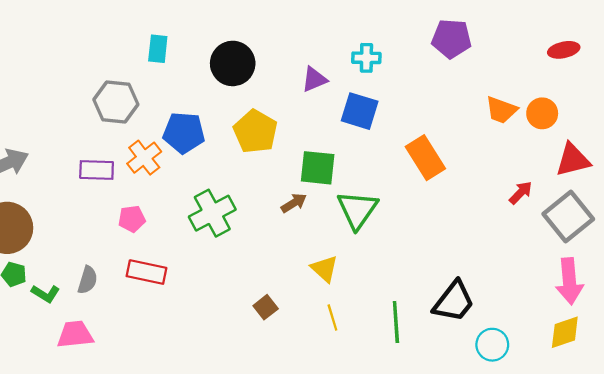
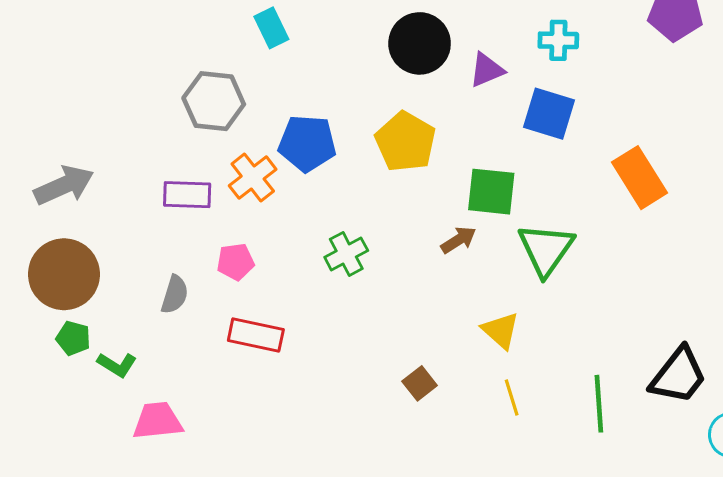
cyan rectangle: (158, 49) -> (271, 28), turned -32
black circle: (233, 63) -> (420, 43), moved
green cross: (212, 213) -> (346, 254), size x0.7
gray semicircle: (88, 280) -> (175, 295), moved

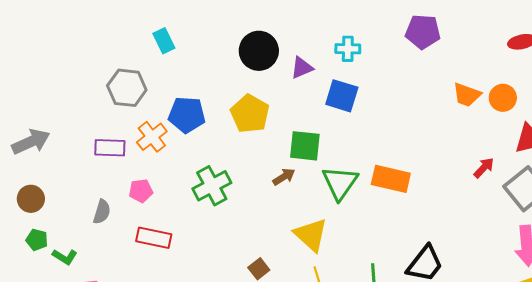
orange rectangle: (639, 178) -> (391, 179), moved, turned -45
green cross: (346, 254) -> (212, 186), size x1.4
brown circle: (64, 274) -> (31, 199), size x0.6
yellow triangle: (501, 330) -> (311, 235), size x1.4

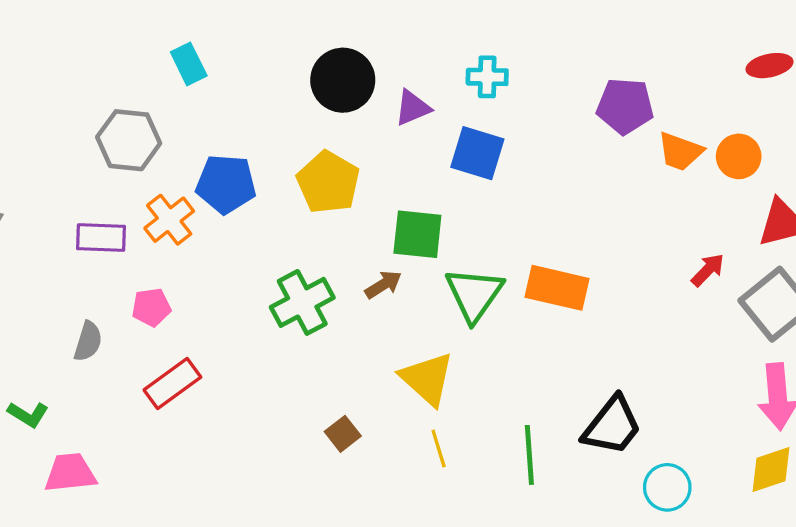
purple pentagon: (423, 32) -> (625, 106), moved
green cross: (212, 186) -> (302, 302), moved
red rectangle: (154, 238) -> (172, 384), turned -48

